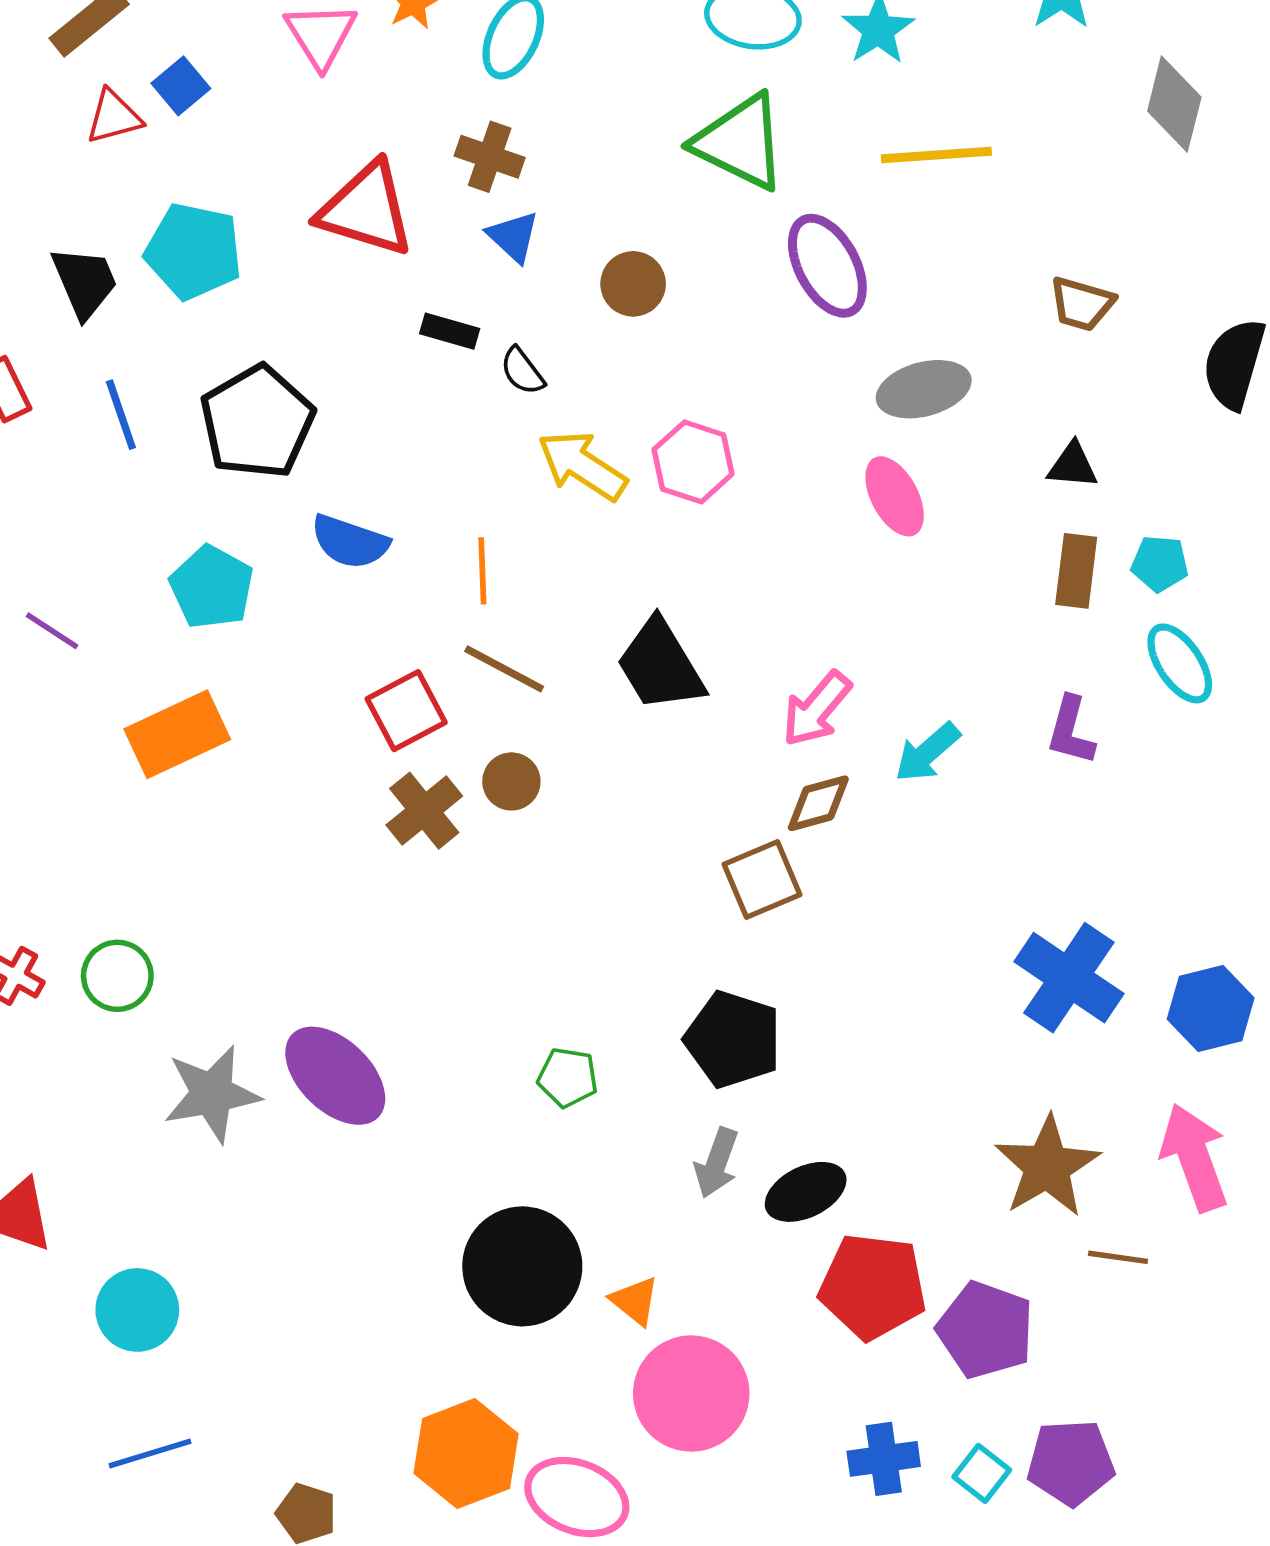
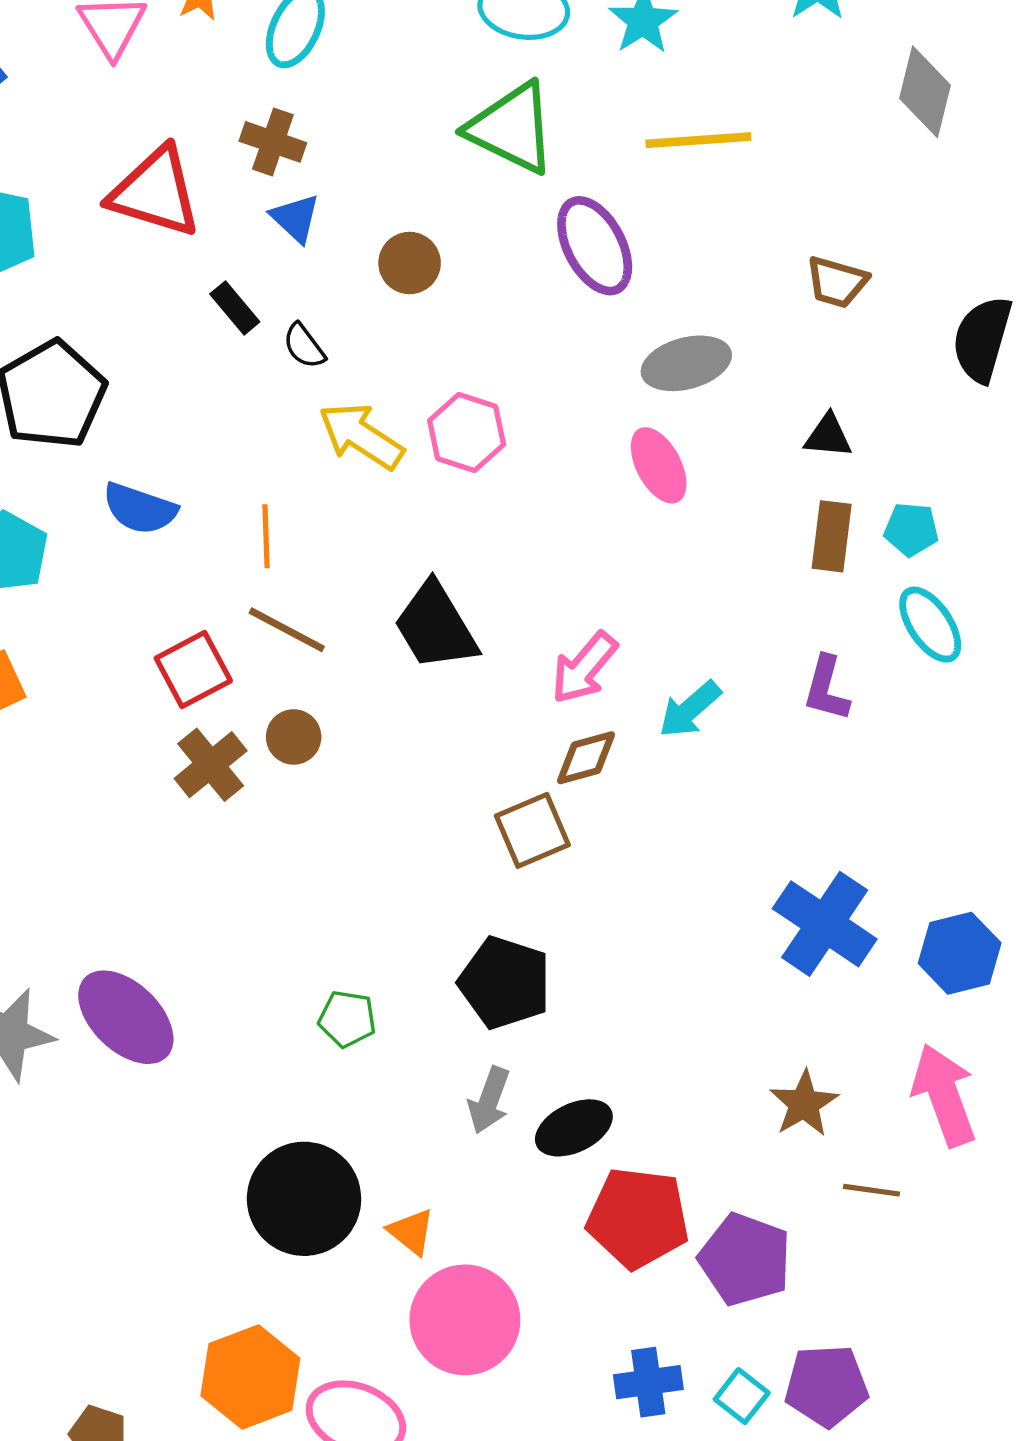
black rectangle: (450, 331) -> (235, 308), turned 34
brown star: (1047, 1166) -> (804, 1104), size x0.7

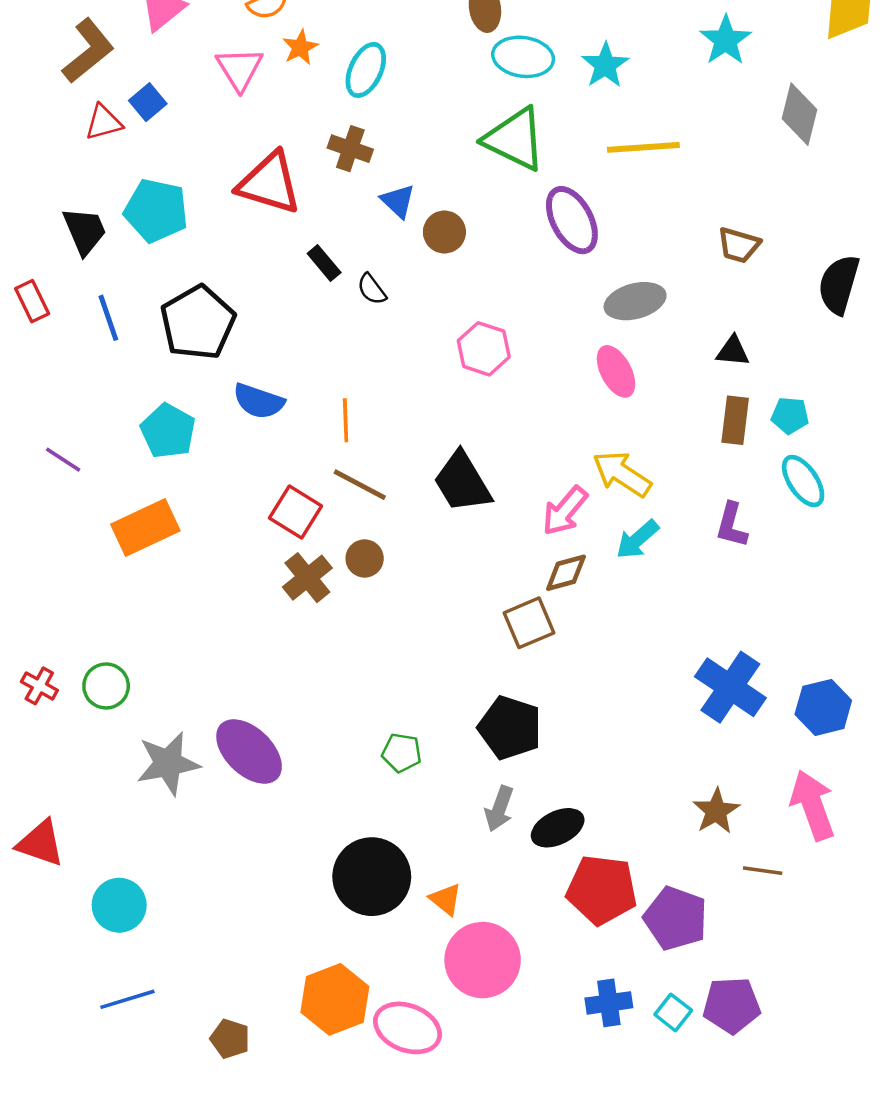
blue triangle: (295, 218) -> (398, 201), moved
yellow arrow: (361, 436) -> (622, 474), moved
red square: (193, 670) -> (295, 512), turned -30

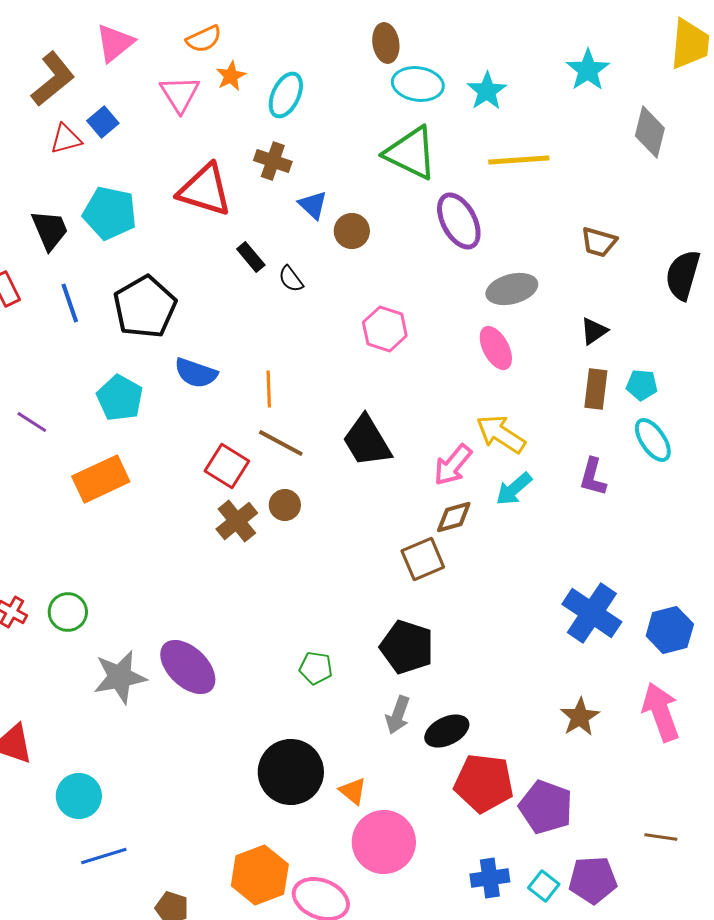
black triangle: (733, 351) -> (594, 331), turned -40
brown line: (763, 871) -> (661, 837), moved
blue line: (127, 999) -> (104, 856), moved

